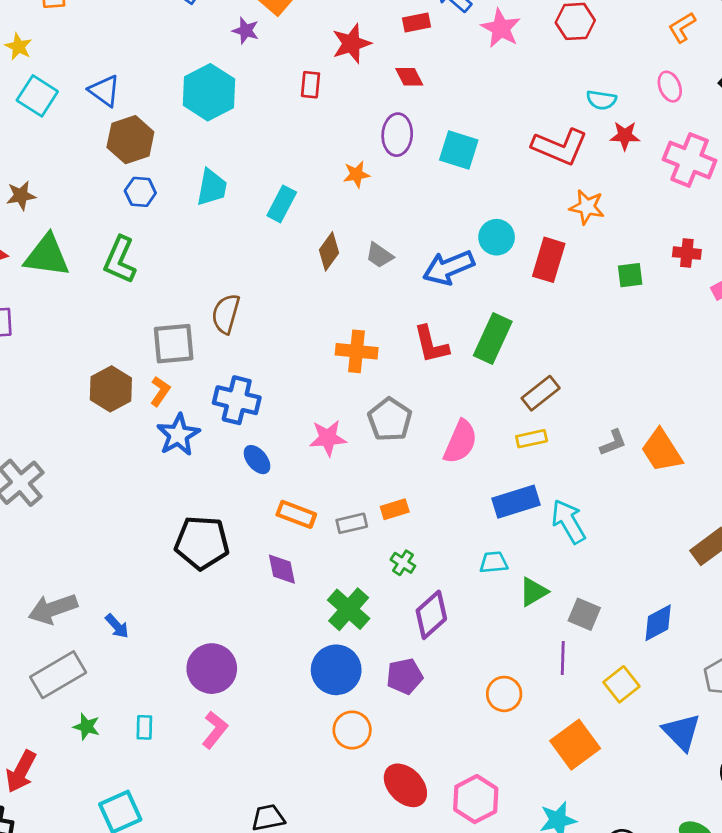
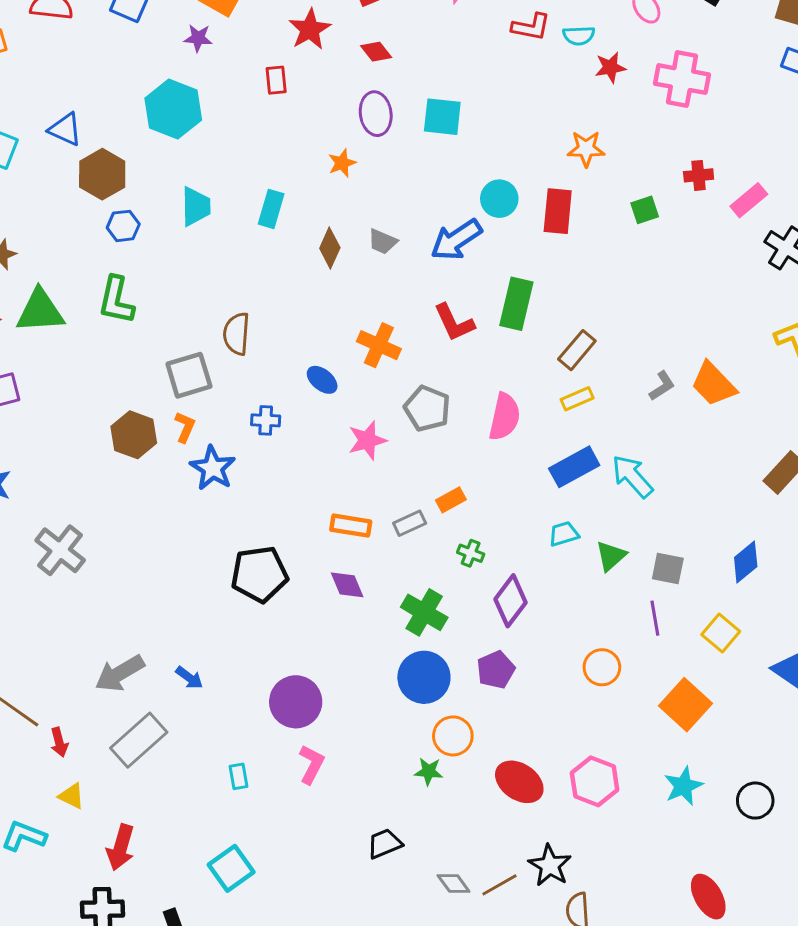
red L-shape: (560, 147) -> (531, 27), moved, size x0.7
orange cross: (357, 351) -> (379, 345), turned 30
blue cross: (237, 400) -> (266, 420), size x0.6
blue ellipse: (257, 460) -> (322, 380), moved
green star: (86, 727) -> (429, 771), moved

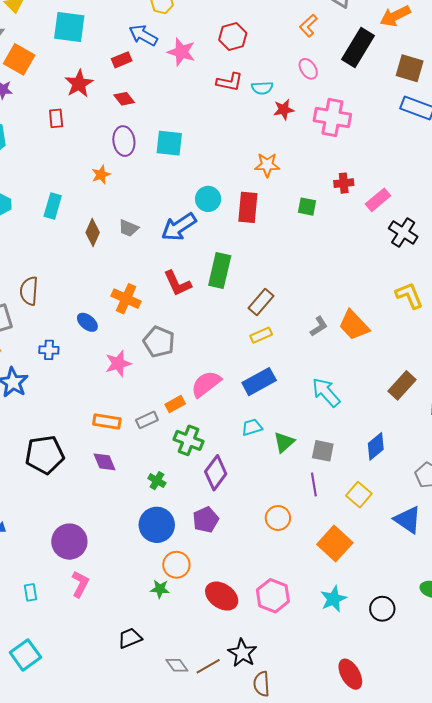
green square: (645, 210) -> (307, 207), turned 30
pink semicircle: (505, 417) -> (206, 384), moved, turned -140
cyan arrow: (632, 476) -> (326, 392), moved
green cross: (471, 553) -> (188, 440), size x1.6
green cross: (424, 612) -> (157, 481), size x0.6

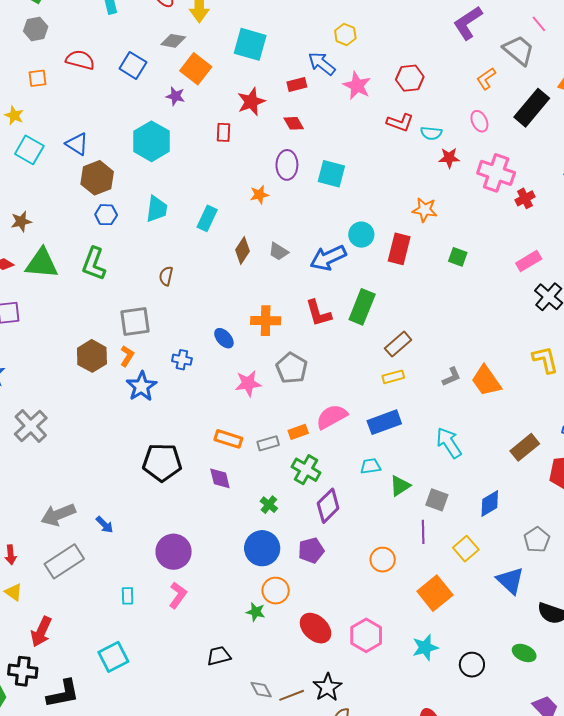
red cross: (344, 183) -> (525, 198), moved, turned -30
brown semicircle: (29, 291) -> (166, 276), moved, size x0.7
orange cross: (126, 299) -> (266, 321), turned -32

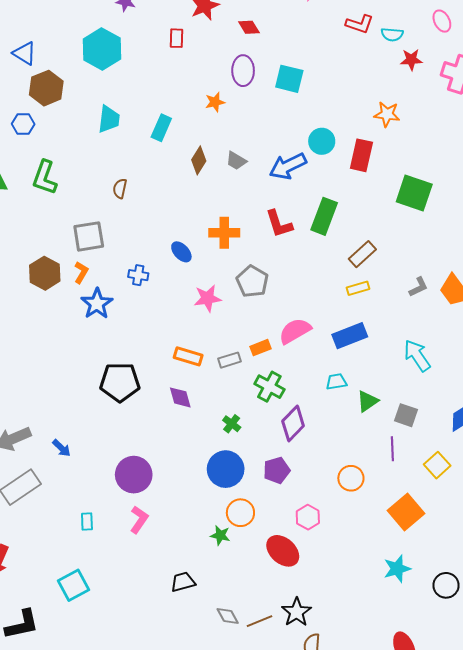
blue hexagon: (106, 215) -> (23, 124), moved
green square: (458, 257) -> (414, 193), moved, size x1.8
pink hexagon: (366, 635) -> (308, 517), moved, size x0.7

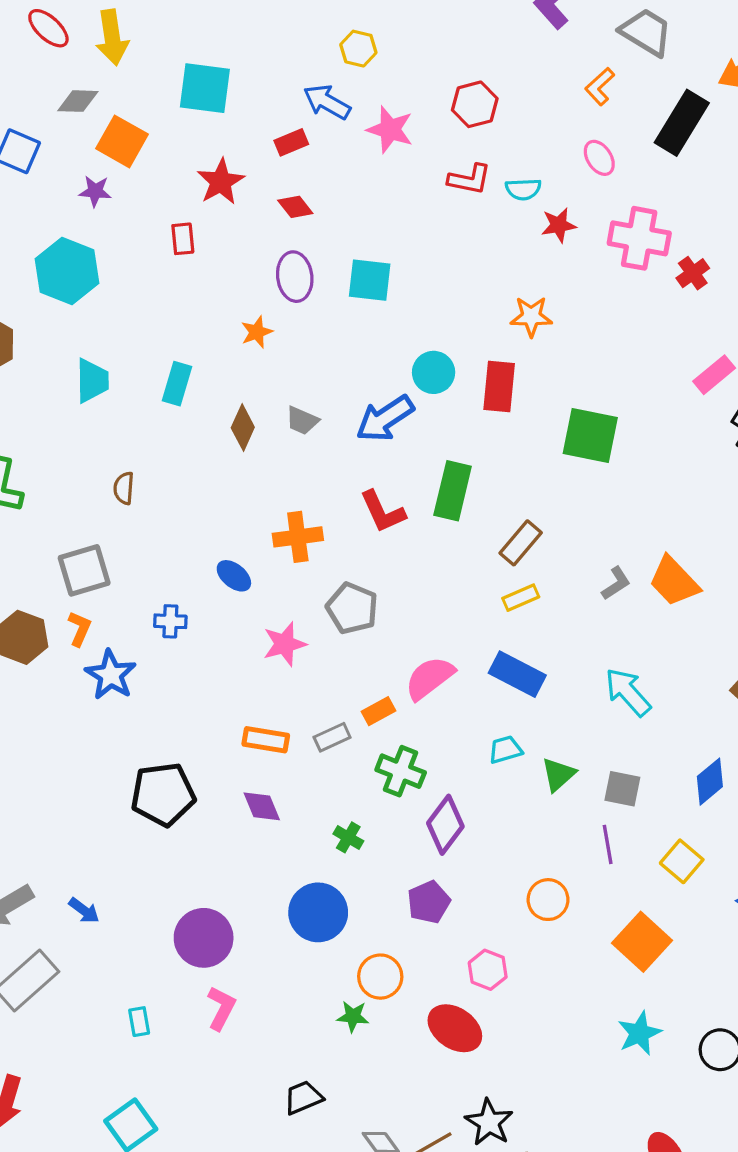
blue rectangle: (350, 336) -> (517, 674), turned 56
blue circle: (226, 469) -> (318, 912), moved

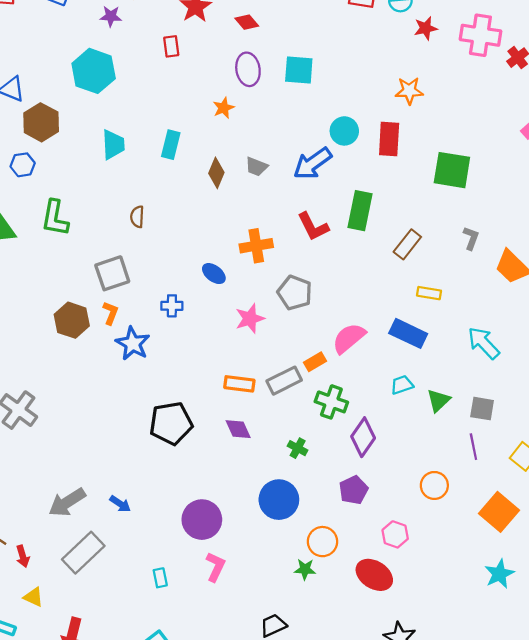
gray L-shape: (616, 583) -> (471, 238), moved, turned -35
yellow rectangle: (521, 598) -> (429, 293), moved, turned 35
gray rectangle: (332, 737) -> (284, 381), size x1.4

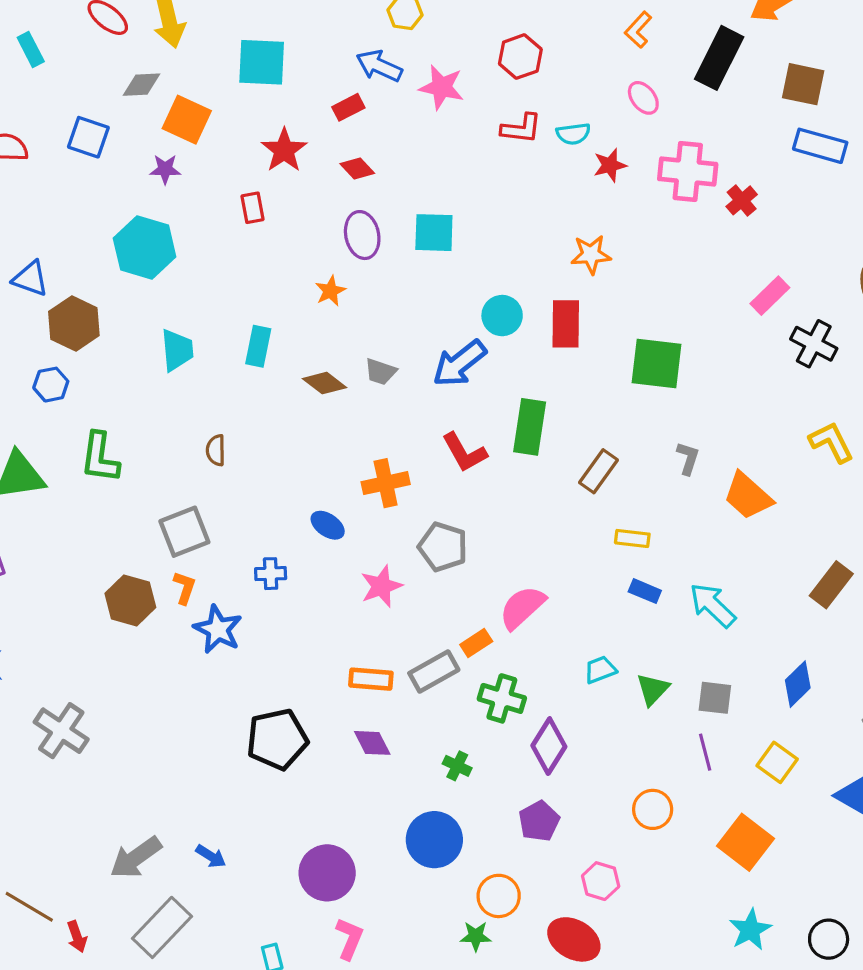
brown diamond: (216, 173) -> (325, 383), turned -72
blue rectangle: (408, 333) -> (645, 591), moved, size x0.6

